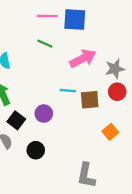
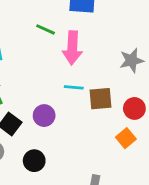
pink arrow: (83, 58) -> (72, 48), moved, turned 120
red circle: (117, 92) -> (134, 108), moved

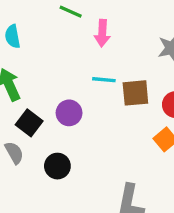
pink arrow: (72, 48) -> (102, 33), size x0.7

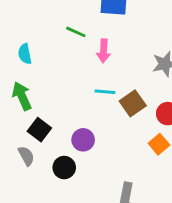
brown square: (135, 93) -> (133, 103), turned -30
purple circle: (69, 113) -> (83, 140), moved

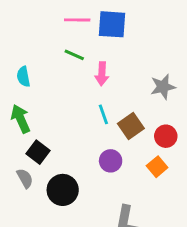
cyan line: (105, 92) -> (103, 114), turned 66
purple circle: (83, 140) -> (111, 161), moved
black circle: (64, 168) -> (63, 190), size x1.4

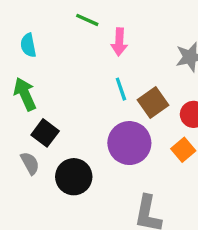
purple circle: (111, 161) -> (129, 143), size x1.6

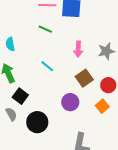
pink arrow: (119, 42) -> (78, 49), moved
cyan line: (121, 89) -> (47, 66), moved, turned -32
purple circle: (129, 143) -> (70, 102), size x0.7

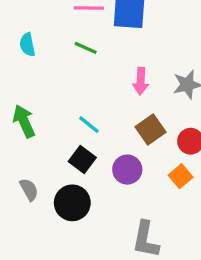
cyan semicircle: (10, 44) -> (27, 45), moved
cyan line: (47, 66) -> (89, 125), moved
black square: (20, 96) -> (82, 160), moved

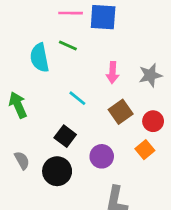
cyan semicircle: (27, 45) -> (40, 58), moved, size x1.5
cyan line: (89, 125) -> (77, 98), moved
purple circle: (127, 170) -> (102, 156), moved

